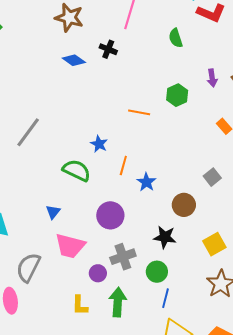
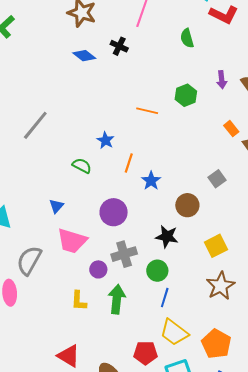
green semicircle: (77, 170) -> (82, 166), size x0.7

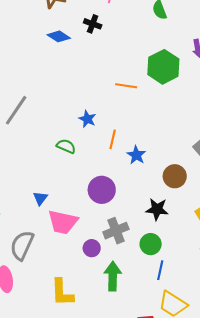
green hexagon: (186, 95) -> (163, 67), size x1.5
blue triangle: (56, 206) -> (40, 198), moved
yellow L-shape: (79, 301) -> (62, 292), moved, size x1.4

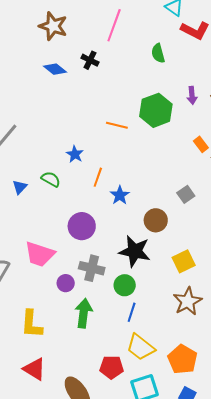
blue triangle: (40, 198) -> (20, 187), moved
black star: (157, 209) -> (135, 251), size x1.4
gray cross: (116, 231) -> (92, 268), turned 30

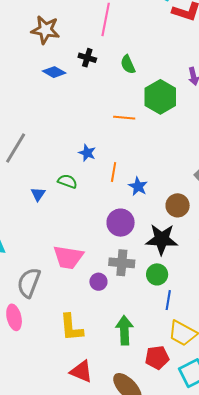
green semicircle: (158, 53) -> (128, 64), moved
purple circle: (82, 226) -> (121, 223), moved
green arrow: (84, 313) -> (124, 330), moved

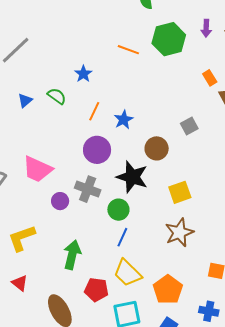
orange line: (114, 172) -> (94, 111), moved
yellow L-shape: (71, 328) -> (22, 238), turned 60
red triangle: (81, 372) -> (20, 283), size x0.7

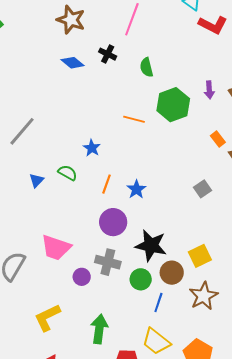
brown circle: (157, 148) -> (172, 273), moved
blue line: (122, 237) -> (158, 302), moved

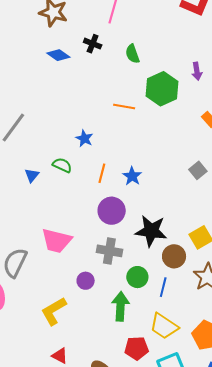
purple circle: (82, 277) -> (86, 281), moved
green circle: (141, 279) -> (137, 277), moved
green arrow: (99, 329) -> (120, 306), moved

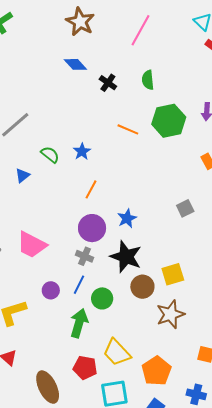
black cross: (93, 44) -> (108, 83), moved
green semicircle: (62, 165) -> (50, 155), moved
blue star: (132, 176) -> (127, 218), moved
gray cross: (109, 251) -> (85, 256), moved, size x0.7
blue line: (163, 287) -> (79, 285), moved

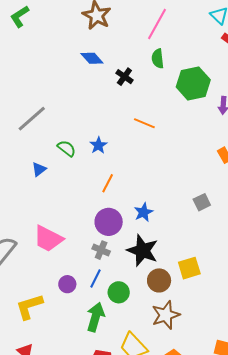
green semicircle: (148, 80) -> (158, 59), moved
green hexagon: (169, 121) -> (193, 83), moved
brown star: (170, 314) -> (166, 315), moved

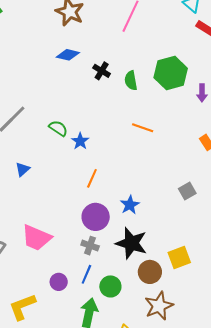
blue diamond: (92, 58) -> (68, 55), turned -30
green semicircle: (158, 59) -> (131, 80), moved
orange line: (144, 123) -> (143, 128), moved
green semicircle: (67, 148) -> (58, 128), moved

